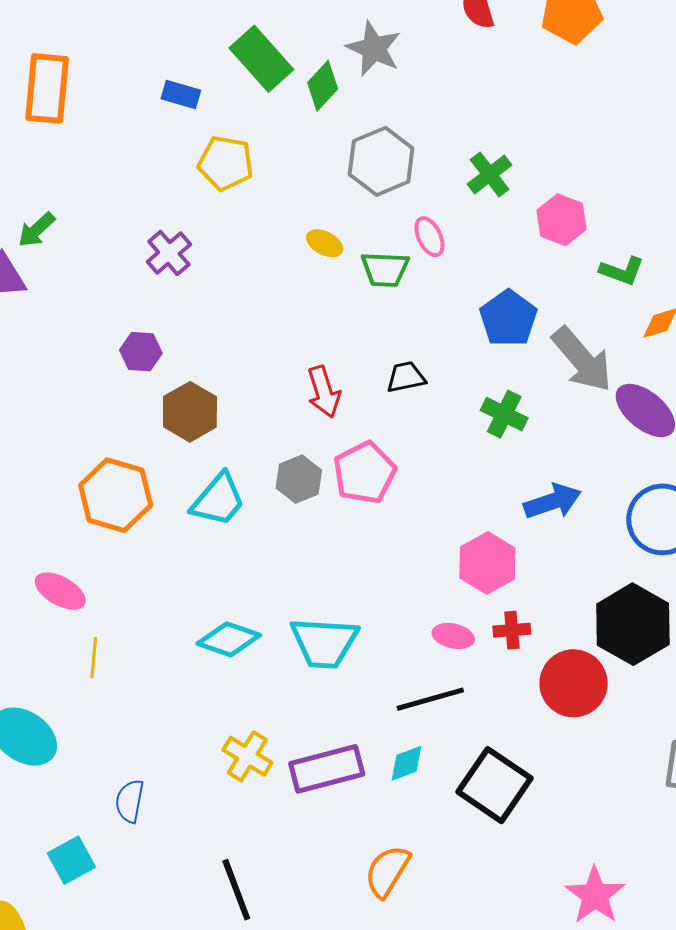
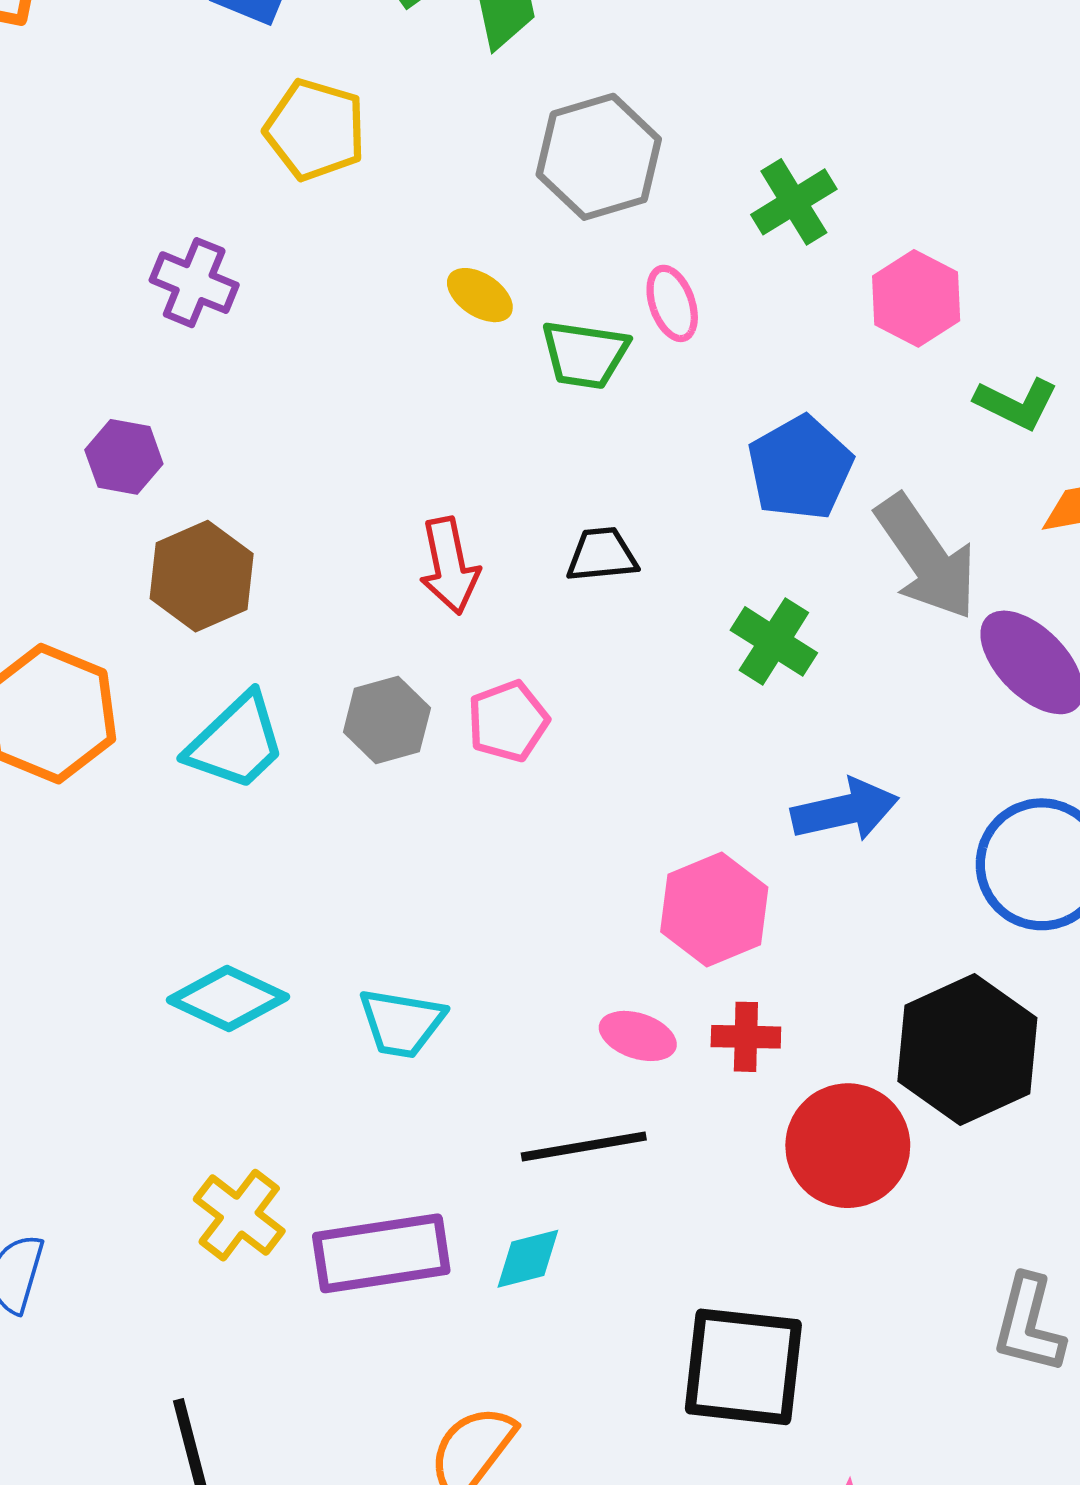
purple cross: (169, 253) -> (194, 283), turned -33
pink pentagon: (365, 473) -> (508, 721), size x0.7
cyan trapezoid: (324, 643) -> (402, 1023), size x0.7
black square: (495, 785) -> (743, 1367), moved, turned -34

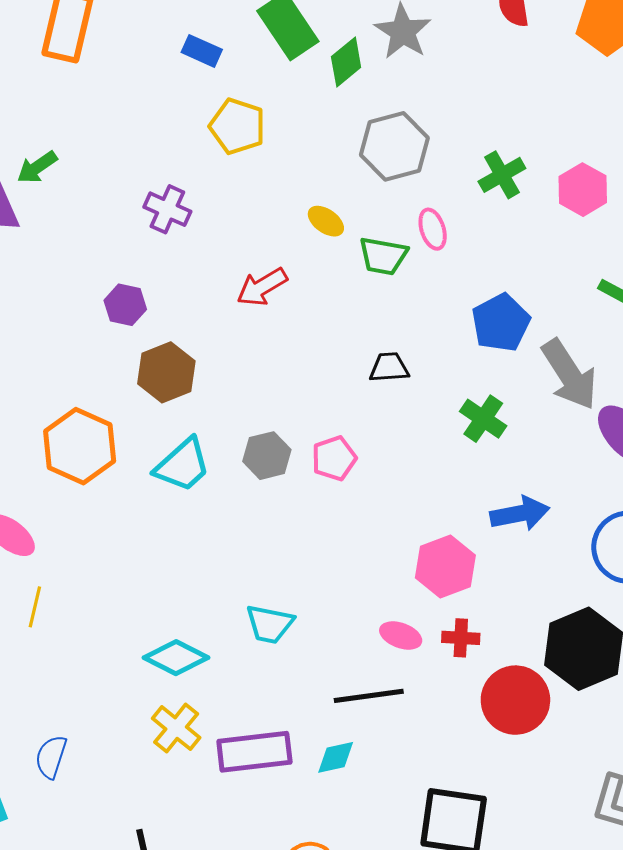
pink hexagon: (916, 298) -> (583, 190), moved
red arrow: (449, 566) -> (262, 287), moved, turned 69
cyan diamond: (228, 998) -> (176, 658), moved

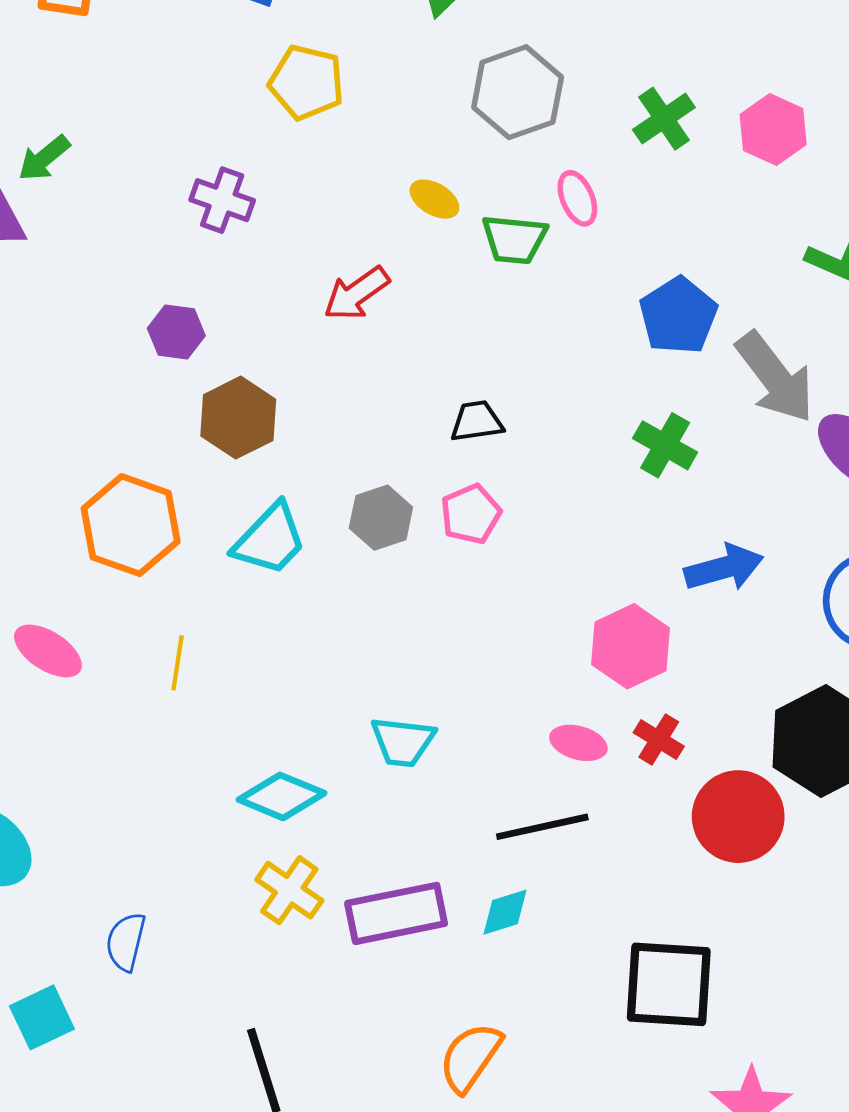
black trapezoid: (389, 368) -> (477, 421), moved
yellow line: (35, 607) -> (178, 663), moved
red cross: (461, 638) -> (659, 740), turned 33

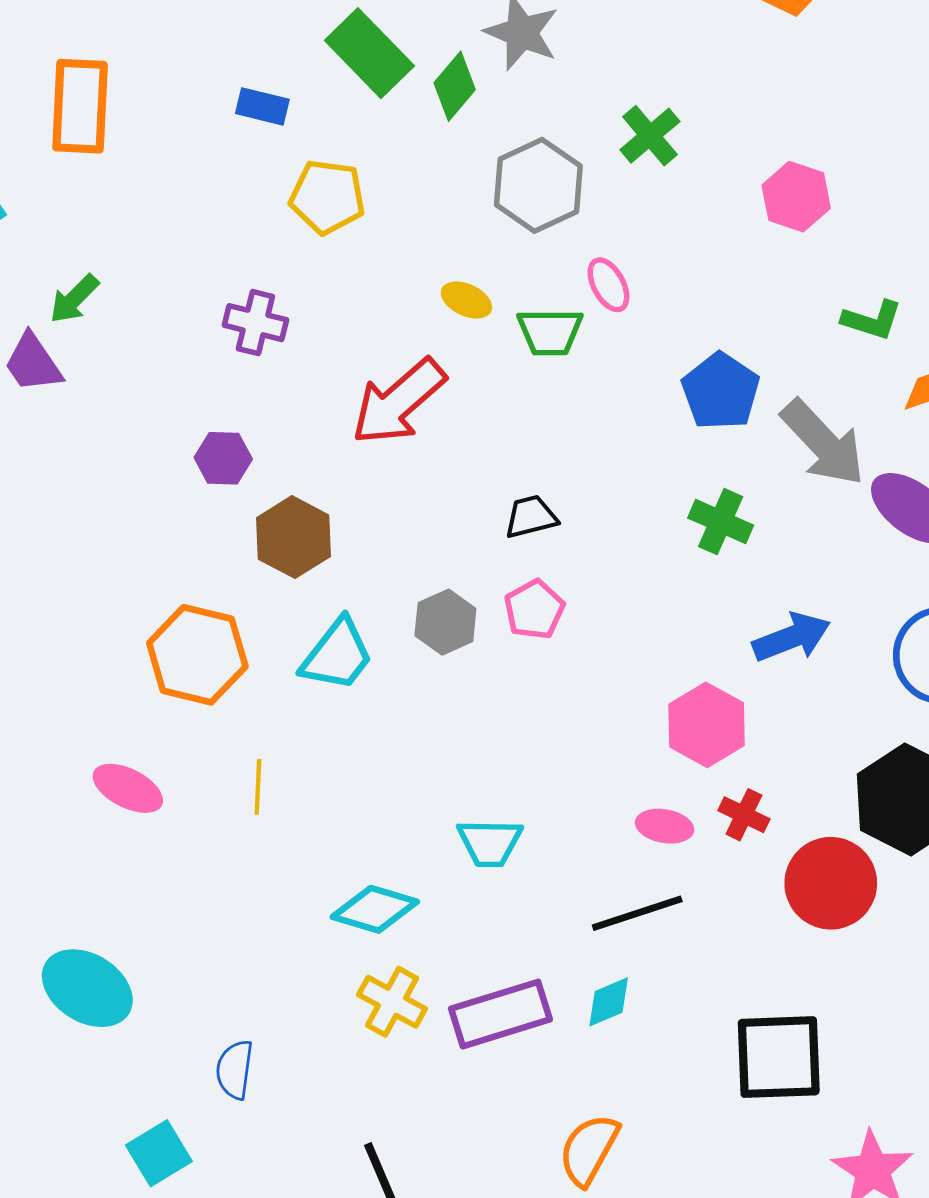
green cross: (664, 119) -> (650, 136), moved
red arrow: (356, 294) -> (398, 402), size x1.5

